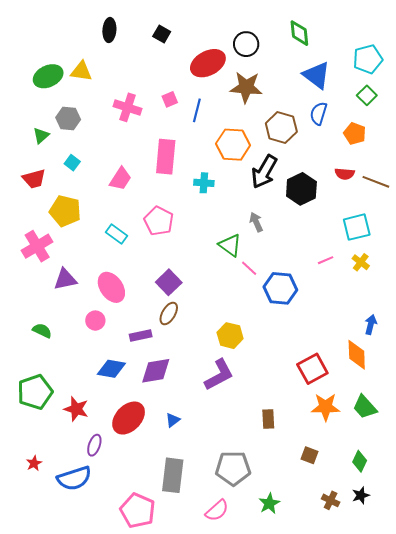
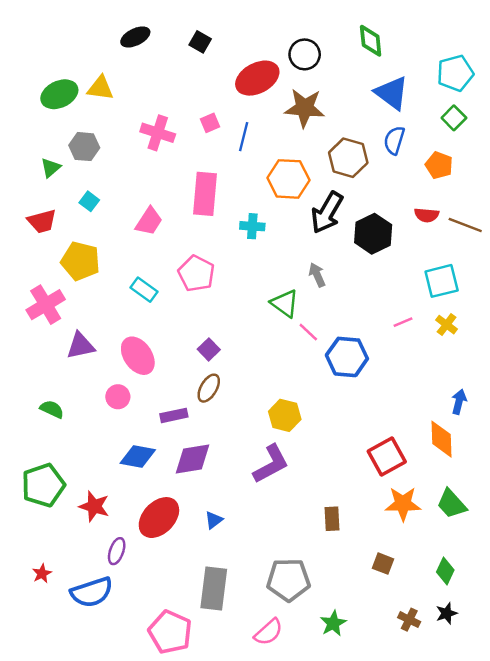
black ellipse: (109, 30) -> (135, 37), turned 60
purple square: (169, 282) -> (209, 349), size x0.7

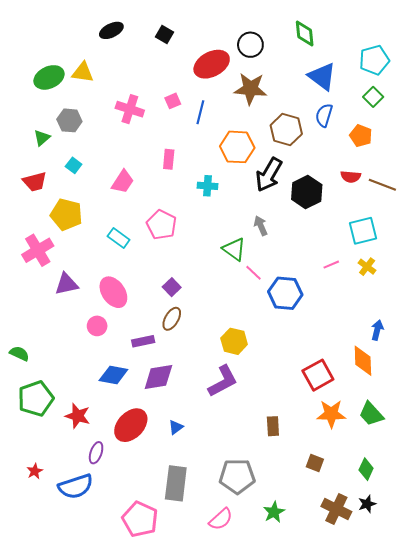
pink rectangle: (205, 194) -> (169, 159), size x0.6
green semicircle: (52, 409) -> (19, 354), moved
brown cross: (409, 620) -> (336, 509), size x1.6

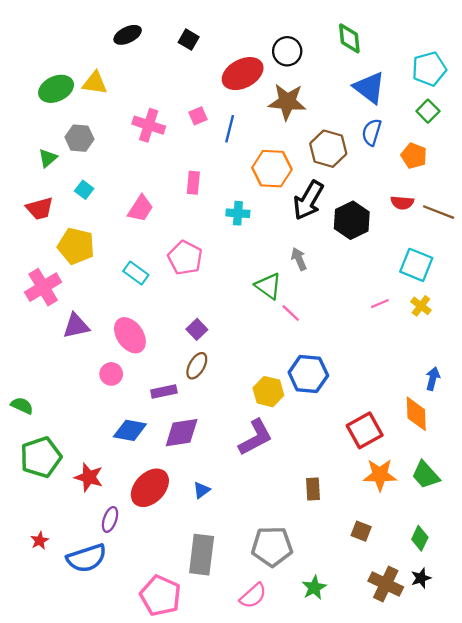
cyan square: (363, 231) -> (416, 265), turned 36
blue hexagon: (285, 293) -> (308, 374), moved

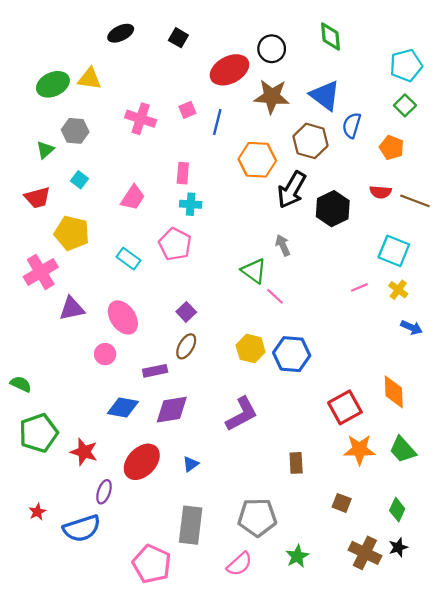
blue triangle: (369, 88) -> (325, 95), moved
cyan cross: (238, 213) -> (191, 204), moved
blue arrow: (433, 379) -> (412, 327), moved, turned 100
yellow hexagon: (268, 392) -> (251, 349), moved

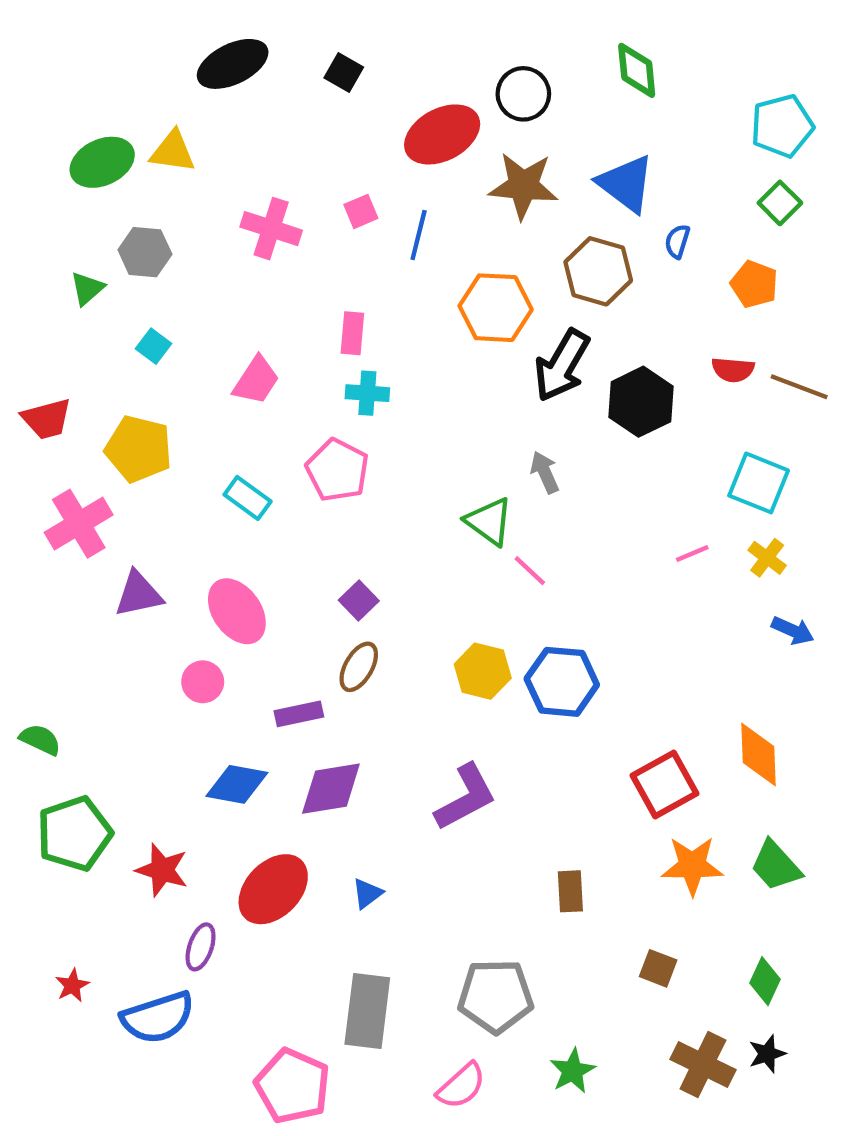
black ellipse: (121, 33) -> (233, 64), size x1.4
blue semicircle: (352, 125) -> (677, 241), size x0.7
red trapezoid: (37, 198) -> (47, 419), moved

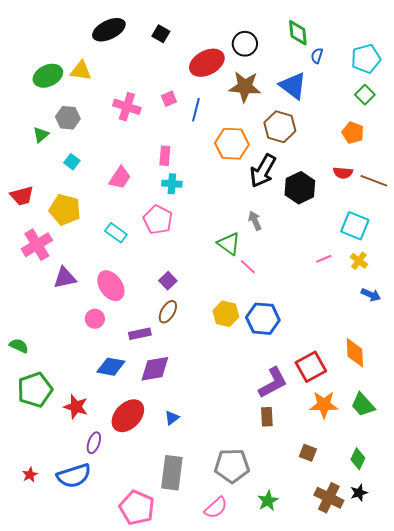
blue semicircle: (677, 241) -> (317, 56), moved
purple L-shape: (466, 797) -> (273, 383), moved
red star: (72, 985) -> (30, 475), moved

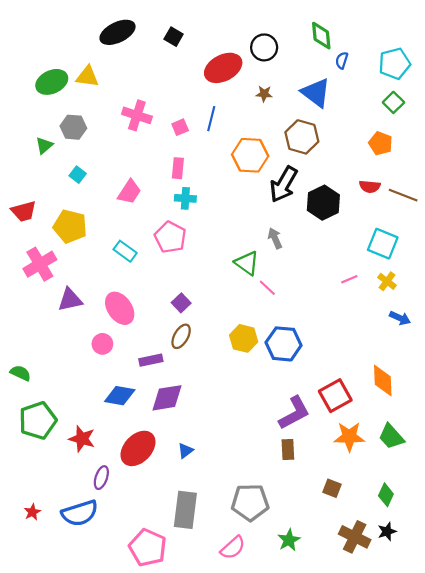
brown star: (245, 87) -> (264, 94), size x0.5
pink square: (169, 99) -> (180, 127), moved

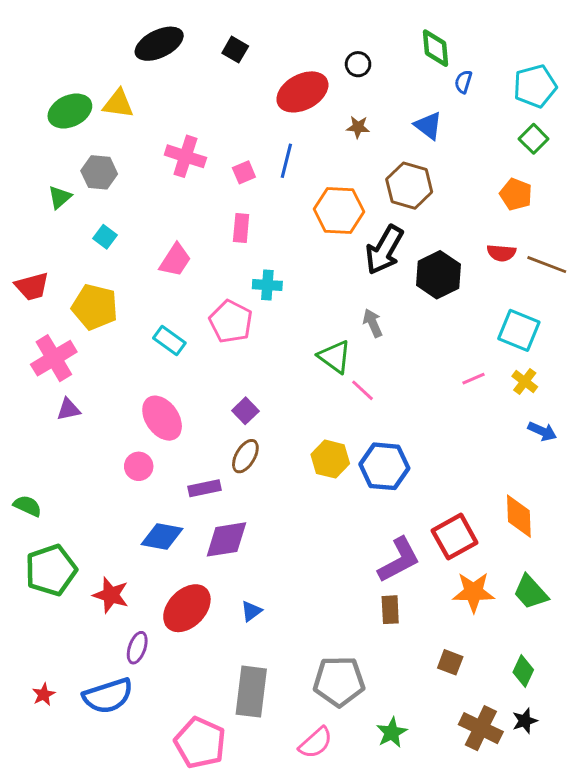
black circle: (264, 47) -> (358, 64), size x0.7
blue triangle: (316, 93) -> (428, 126), size x0.7
cyan cross: (185, 198) -> (267, 285), moved
purple triangle: (70, 300) -> (68, 409), moved, size x0.7

